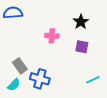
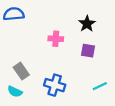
blue cross: (40, 79) -> (55, 85), moved
cyan semicircle: (14, 85) -> (15, 92), turned 72

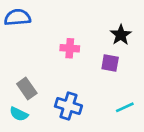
black star: (87, 24) -> (121, 35), moved

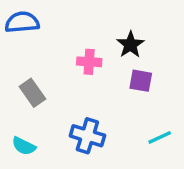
black star: (121, 35) -> (130, 45), moved
gray rectangle: (27, 89) -> (32, 93), moved

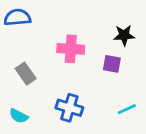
black star: (130, 45) -> (124, 35), moved, turned 30
pink cross: (89, 62) -> (71, 49), size x1.4

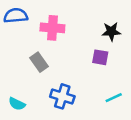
pink cross: (71, 49) -> (52, 28), moved
gray rectangle: (26, 74) -> (39, 62), moved

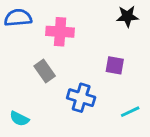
black star: (111, 32) -> (127, 16), moved
blue cross: (62, 96) -> (81, 98), moved

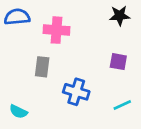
purple square: (115, 65) -> (118, 62), moved
gray rectangle: (45, 71) -> (42, 67), turned 42

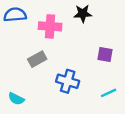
black star: (120, 16) -> (83, 14), moved
gray rectangle: (42, 67) -> (37, 59), turned 54

